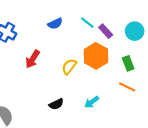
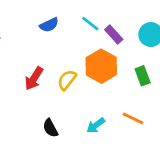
red arrow: (33, 59) -> (34, 79), moved
orange line: (127, 87) -> (133, 118), moved
black semicircle: (56, 104) -> (50, 128), turned 88

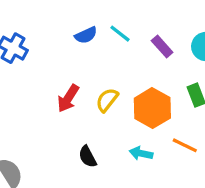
cyan line: (90, 24) -> (120, 34), moved
orange hexagon: (101, 66) -> (152, 108), moved
cyan arrow: (96, 125) -> (141, 153), turned 48

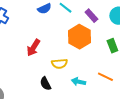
yellow semicircle: (107, 100) -> (59, 64), moved, turned -133
orange hexagon: (152, 108) -> (79, 37), moved

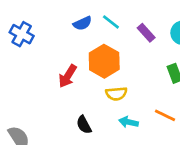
orange hexagon: (79, 37) -> (104, 61), moved
yellow semicircle: (59, 64) -> (116, 94), moved

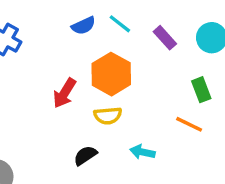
yellow semicircle: (116, 94) -> (108, 116), moved
orange line: (165, 115) -> (189, 124), moved
black semicircle: (84, 125) -> (85, 155), turned 84

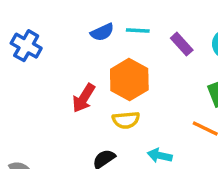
cyan line: (120, 24) -> (138, 30), turned -35

